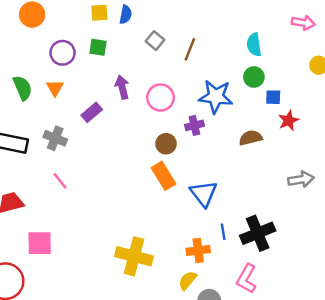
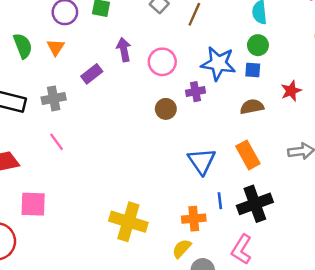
blue square: (273, 97) -> (253, 70), moved
gray cross: (55, 138) -> (54, 98), turned -35
orange rectangle: (164, 176) -> (248, 155), moved

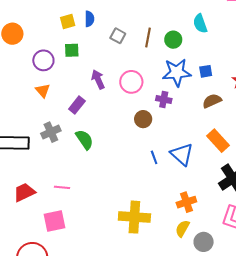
green circle: (258, 45) -> (173, 40), moved
green semicircle: (23, 46) -> (85, 140), moved
purple cross: (195, 92) -> (164, 100), turned 35
pink line: (57, 142) -> (62, 187), moved, turned -35
blue line: (220, 201) -> (154, 157), moved

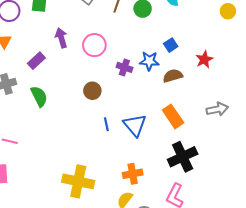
blue square: (206, 71) -> (171, 45), turned -32
blue star: (177, 72) -> (149, 61), moved, size x0.7
brown circle: (143, 119) -> (92, 91), moved

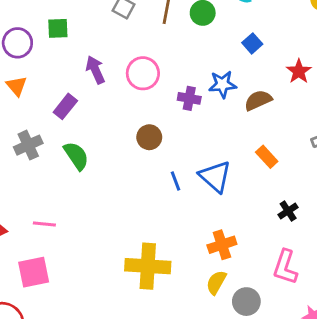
blue square: (171, 45) -> (252, 43), moved
orange rectangle: (173, 116) -> (267, 157), size x0.7
black cross: (183, 157) -> (288, 211), size x0.5

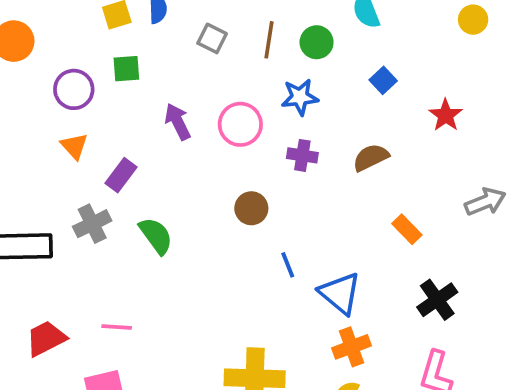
blue star: (222, 84) -> (300, 97), moved
brown semicircle: (258, 100) -> (371, 157), moved
purple rectangle: (65, 106) -> (121, 175), moved
blue triangle: (215, 177) -> (340, 293), moved
black cross: (288, 211) -> (437, 300), size x1.5

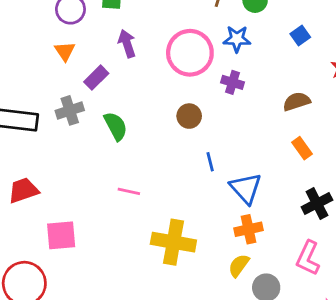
purple arrow: (178, 122) -> (127, 44), moved
pink circle: (240, 124) -> (190, 53), size x1.4
brown semicircle: (371, 157) -> (297, 101), moved
pink line: (117, 327) -> (129, 191), moved

